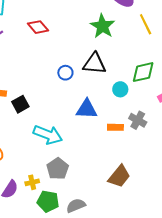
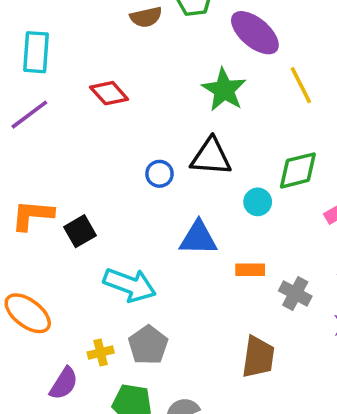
gray cross: (138, 120) -> (295, 293), moved
brown trapezoid: (119, 176) -> (258, 357), turned -30
yellow cross: (32, 182) -> (101, 352), moved

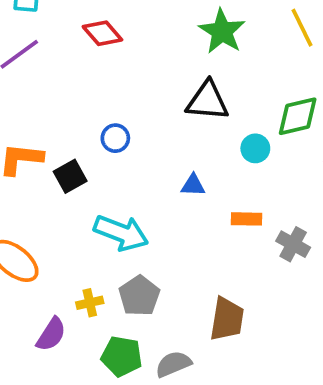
blue circle: (159, 174) -> (115, 138), moved
blue triangle: (198, 238) -> (193, 185), size x0.6
brown trapezoid: (258, 357) -> (227, 319), moved

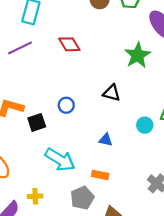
black triangle: (207, 101) -> (112, 93), moved, size x0.7
orange rectangle: (247, 219) -> (100, 175), moved
gray pentagon: (139, 296) -> (82, 198), moved

